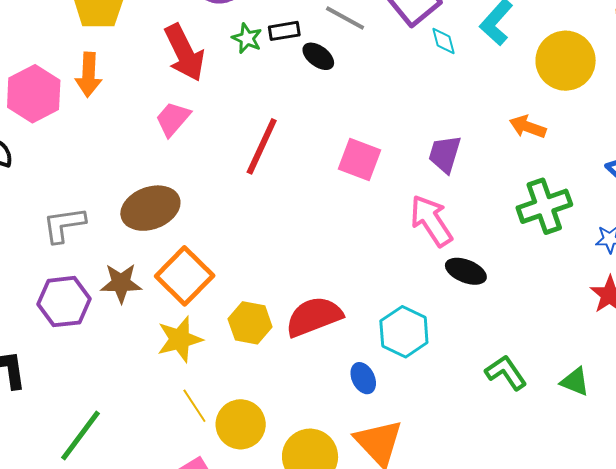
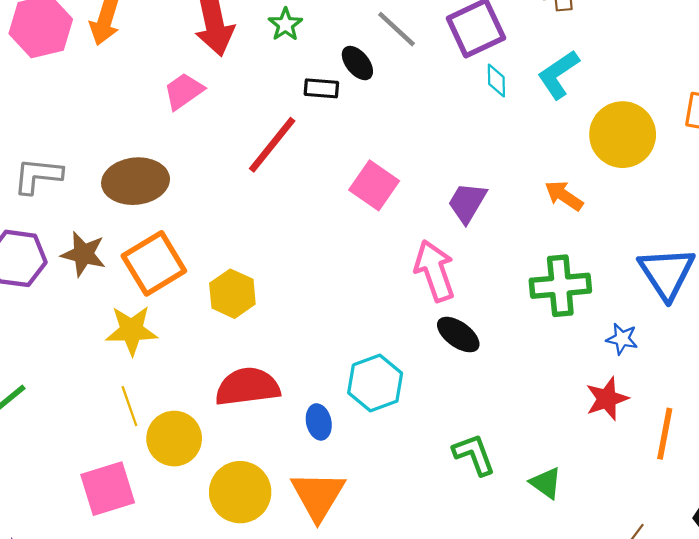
black rectangle: (284, 31) -> (321, 88), moved
red semicircle: (314, 317) -> (247, 387), moved
yellow hexagon: (250, 323) -> (232, 294), moved

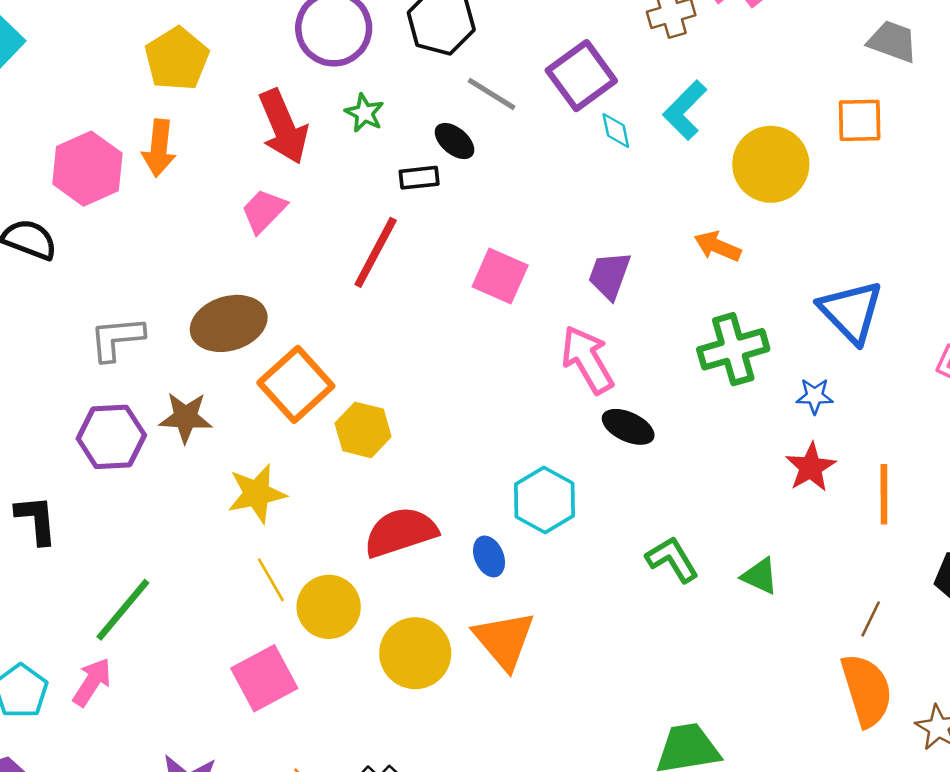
orange square: (154, 263) -> (296, 384), moved

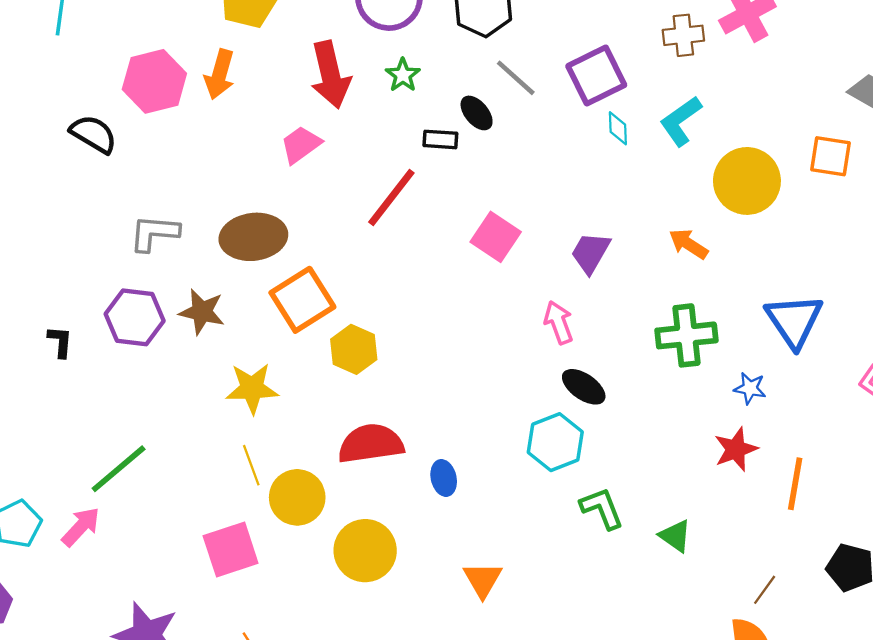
pink arrow: (587, 360) -> (559, 322), size x0.7
cyan hexagon: (545, 500) -> (555, 442), moved
black L-shape: (36, 520) -> (60, 342), moved, size x0.7
orange triangle: (504, 640) -> (483, 580), moved, size x0.7

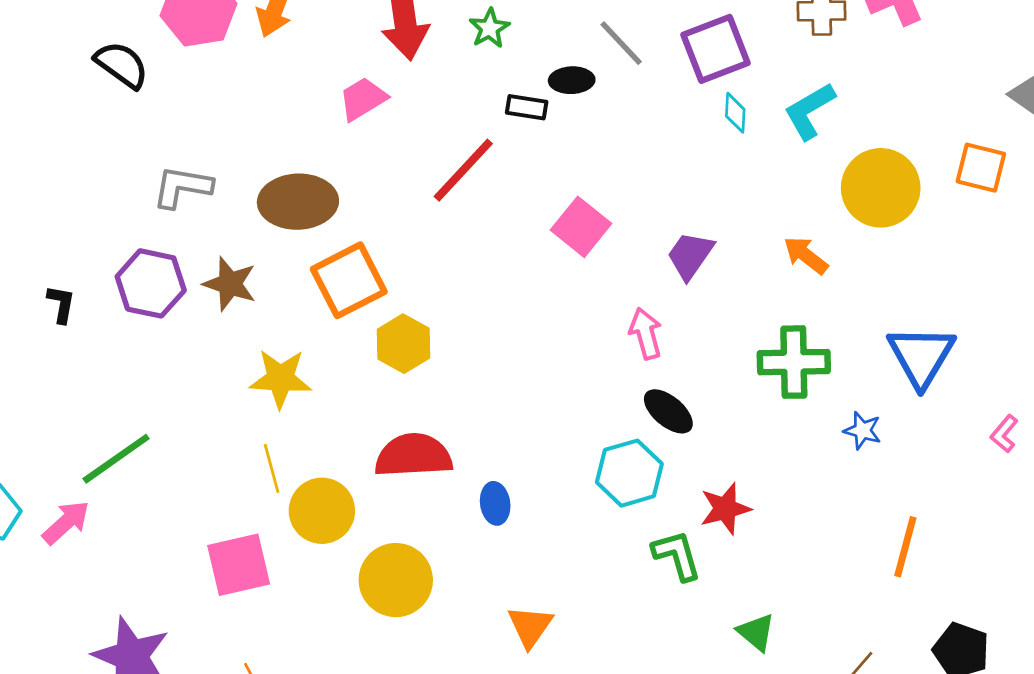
black ellipse: (477, 113) -> (572, 80), turned -57
red star: (736, 449) -> (725, 509), moved
green triangle: (675, 536) -> (756, 632), moved

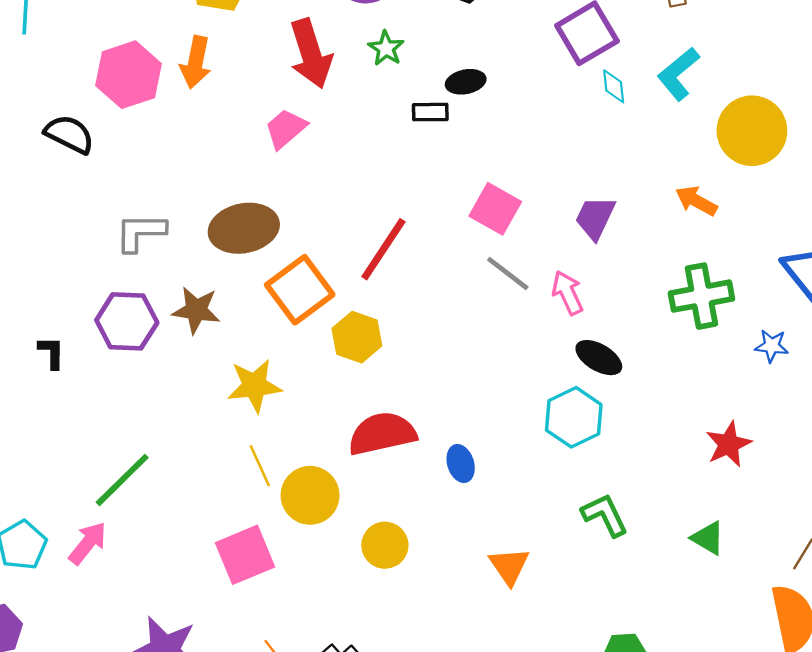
gray line: (621, 43) -> (508, 274), moved
red line: (463, 170) -> (383, 249), moved
red star: (725, 509) -> (729, 444), moved
green L-shape: (677, 555) -> (605, 515), moved
yellow circle: (396, 580) -> (385, 545), size x0.7

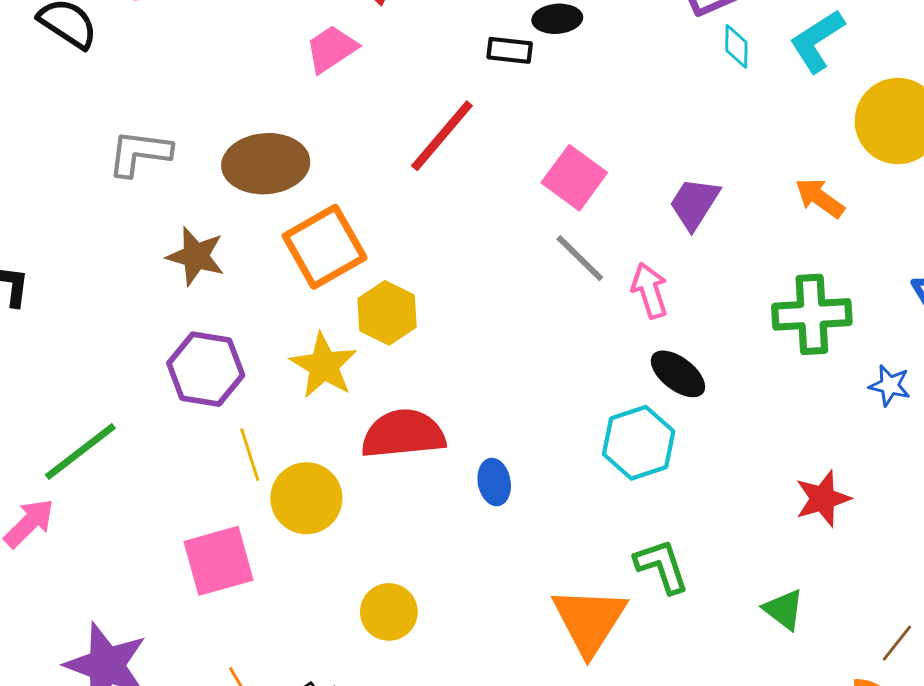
red line: (383, 249) -> (442, 136), moved
purple hexagon: (127, 321) -> (206, 369), moved
yellow star: (254, 386) -> (324, 366), moved, turned 30
yellow circle: (385, 545) -> (389, 612), moved
orange triangle: (509, 566) -> (589, 621), moved, size x1.5

